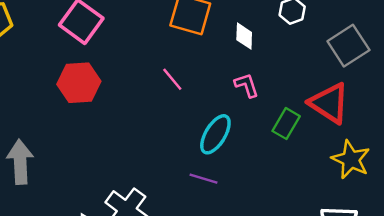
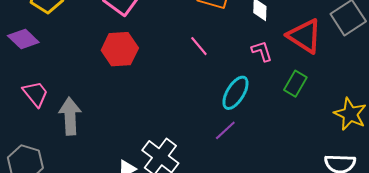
red triangle: (329, 103) -> (305, 36), moved
purple line: (203, 179) -> (225, 130), turned -60

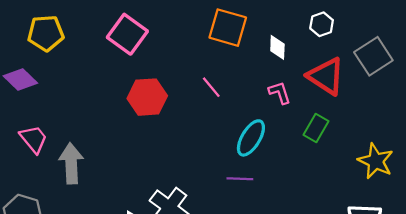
red hexagon: (120, 49) -> (147, 97), moved
purple line: (225, 130) -> (240, 179), turned 45

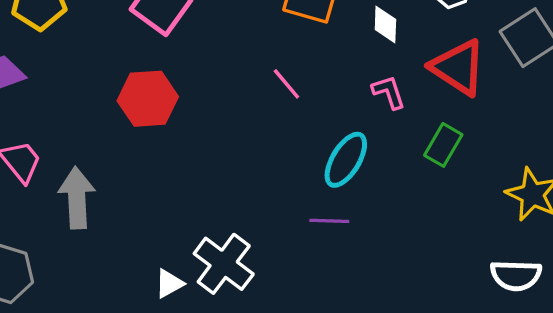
red hexagon: (147, 97) -> (148, 99), moved

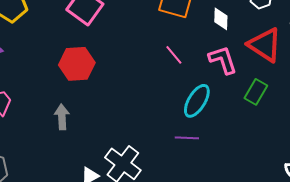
pink line: (286, 84) -> (174, 55), moved
pink L-shape: (389, 92) -> (223, 60), size x1.4
gray arrow: (77, 198) -> (62, 117), moved, size x0.7

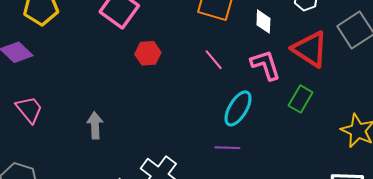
red hexagon: (77, 64) -> (148, 53), moved, size x0.7

